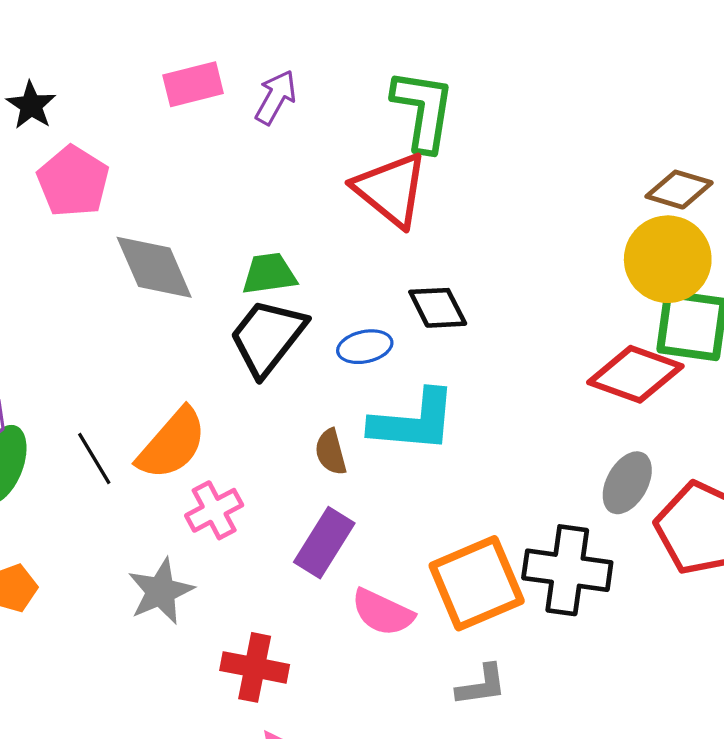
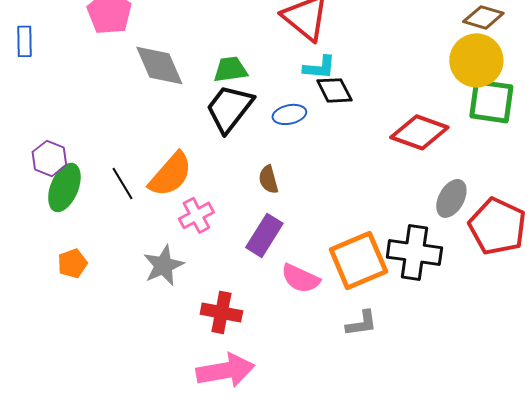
red diamond: (635, 374) -> (419, 132), moved
cyan L-shape: (413, 421) -> (319, 67), moved, size x0.6

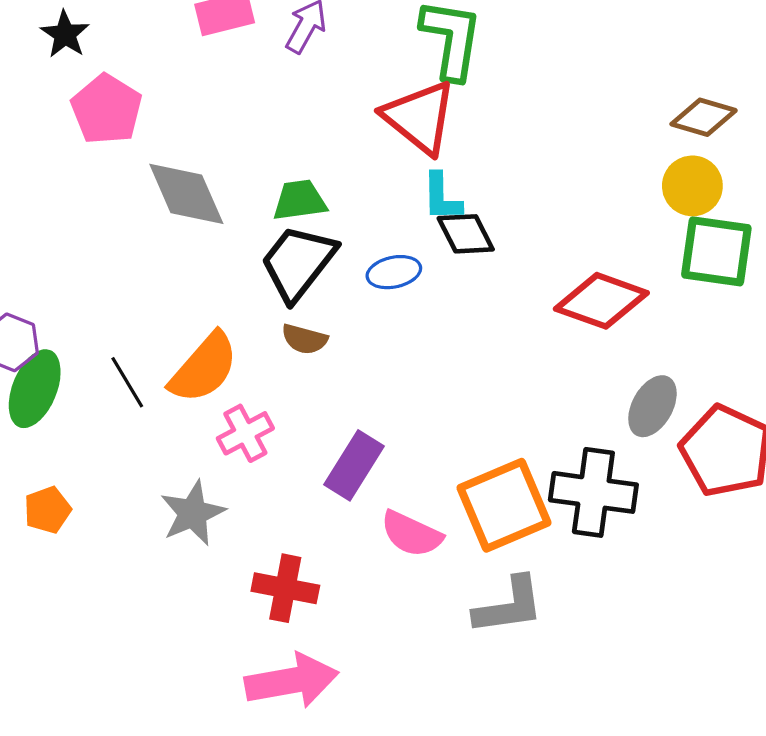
yellow circle: (476, 60) -> (692, 186), size x0.7
cyan L-shape: (319, 67) -> (442, 197), turned 84
brown semicircle: (268, 179) -> (304, 339), moved, turned -60
gray L-shape: (361, 323) -> (509, 606), size x1.4

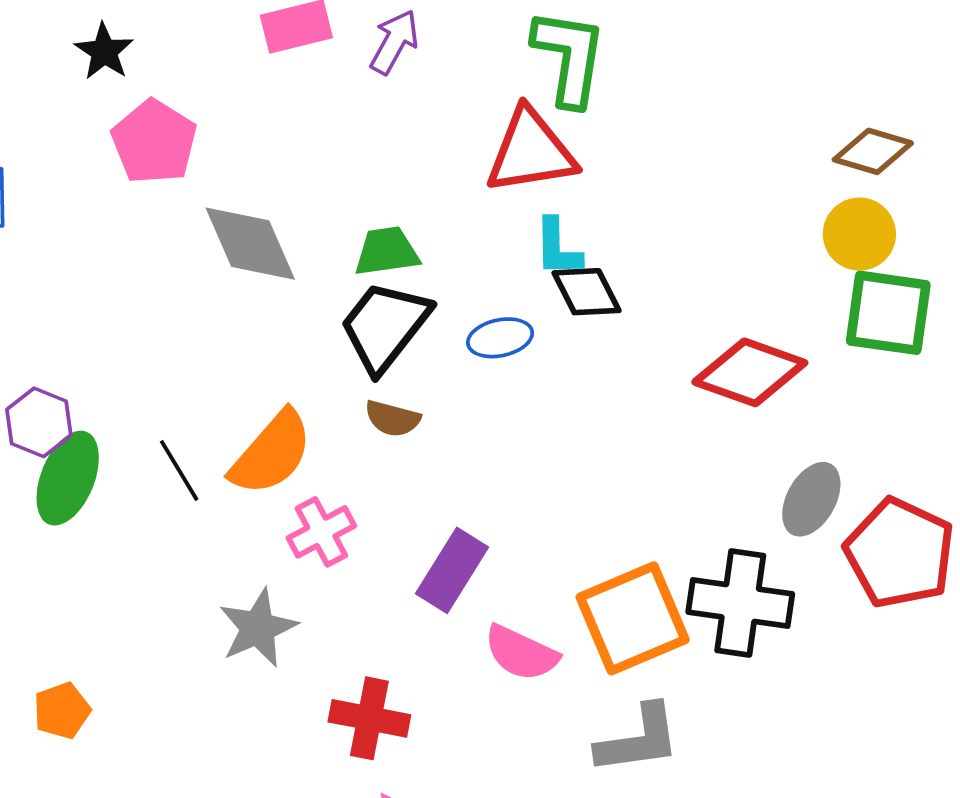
red triangle: (419, 117) -> (531, 151), turned -48
orange pentagon: (47, 510) -> (62, 711), moved

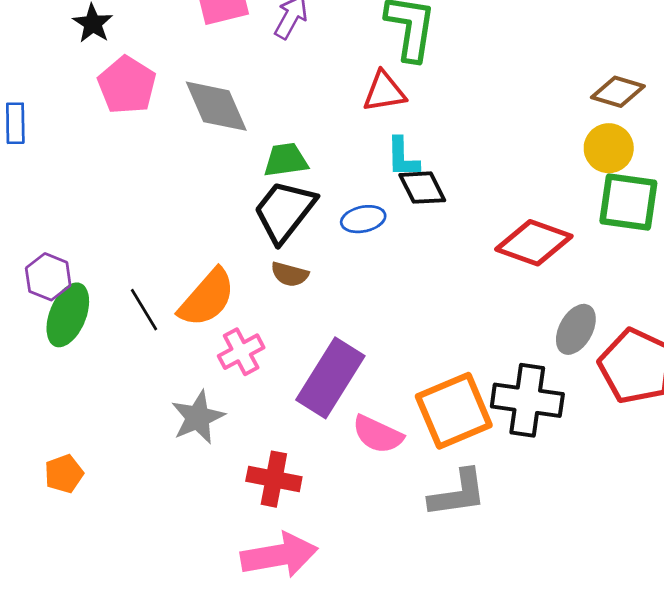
red triangle: (531, 151) -> (384, 92), size x0.7
gray diamond: (250, 244) -> (216, 106), moved
purple rectangle: (452, 570) -> (330, 378), size x1.4

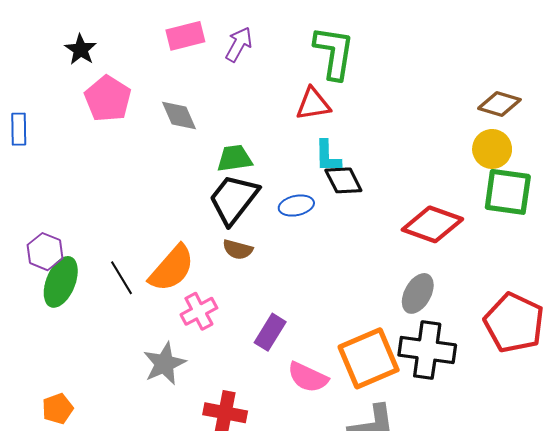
gray diamond: (216, 106) -> (179, 115), size x0.7
gray ellipse: (576, 329) -> (418, 293), moved
purple rectangle: (330, 378) -> (270, 332), size x0.6

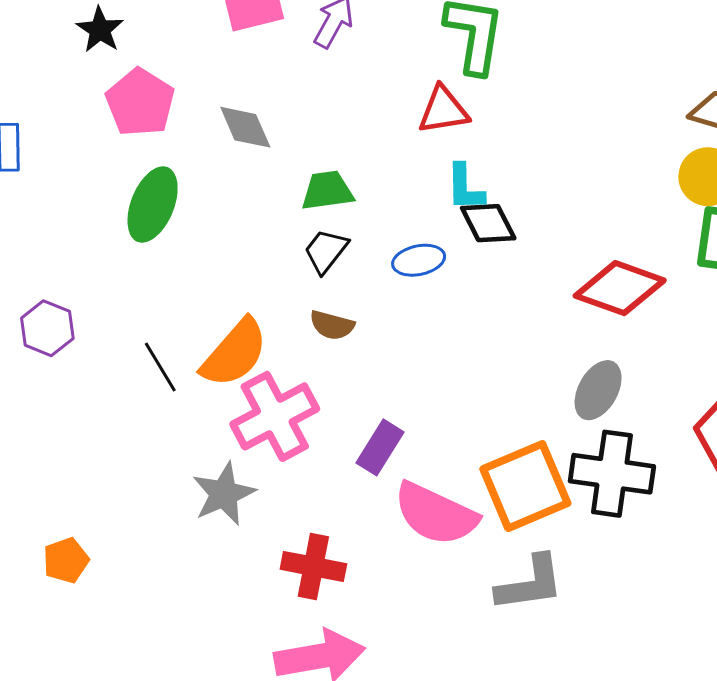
black trapezoid: (233, 199) -> (326, 251), size x0.6
green ellipse: (61, 282) -> (153, 205), moved
pink cross: (199, 311) -> (275, 416), size x1.6
pink semicircle: (308, 377) -> (436, 514), size x1.4

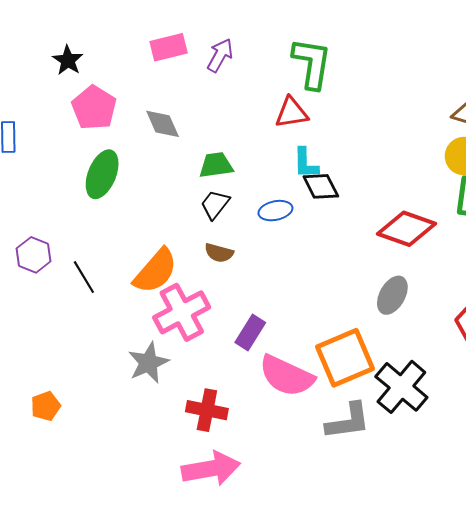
black line: (160, 367) -> (84, 277), moved
black cross: (612, 474) -> (401, 387), moved, turned 32

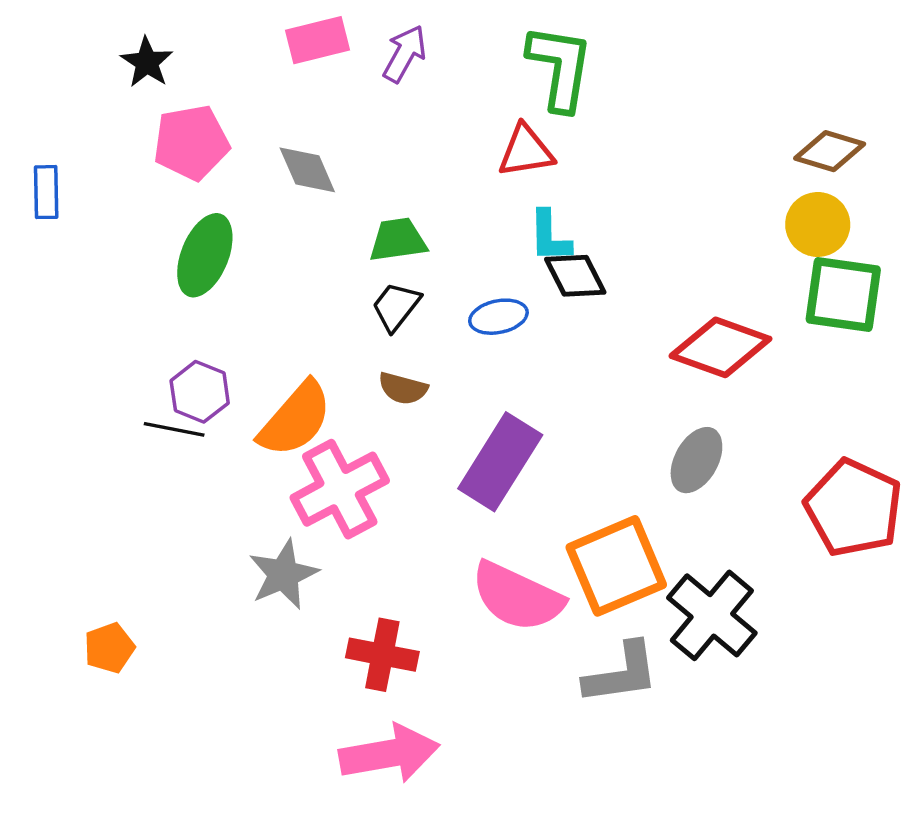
pink pentagon: (94, 108) -> (191, 143), turned 30
purple hexagon: (34, 255) -> (200, 392), moved
black line: (84, 277) -> (174, 429), turned -48
purple rectangle: (250, 333) -> (500, 462), moved, size x1.6

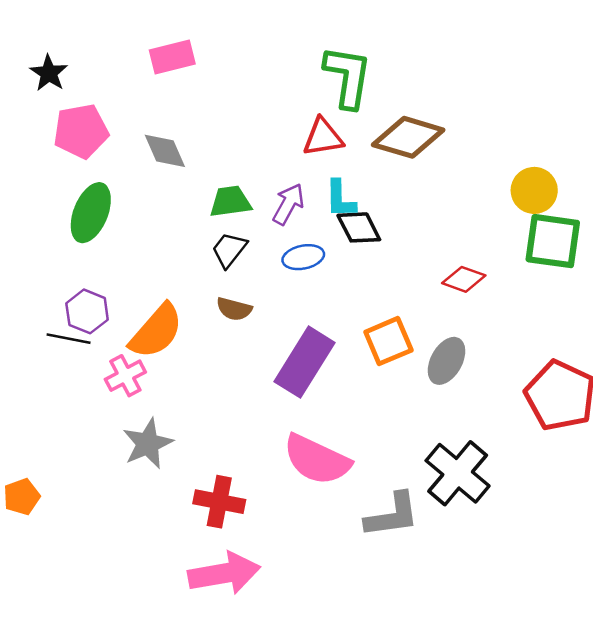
purple arrow: (405, 54) -> (288, 204), moved
brown diamond: (830, 151) -> (408, 137), moved, size x1.4
red diamond: (720, 347) -> (464, 279), size x0.6
pink cross: (340, 489) -> (125, 376), moved, size x0.6
orange square: (616, 566) -> (388, 341), moved, size x0.7

